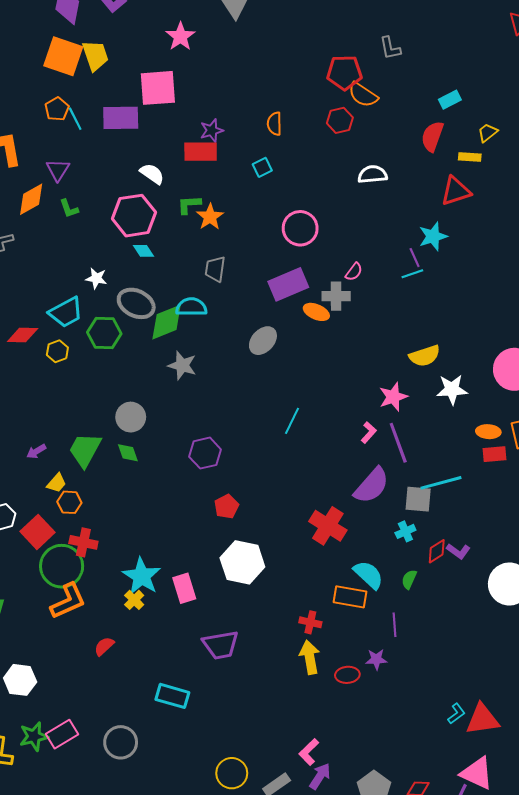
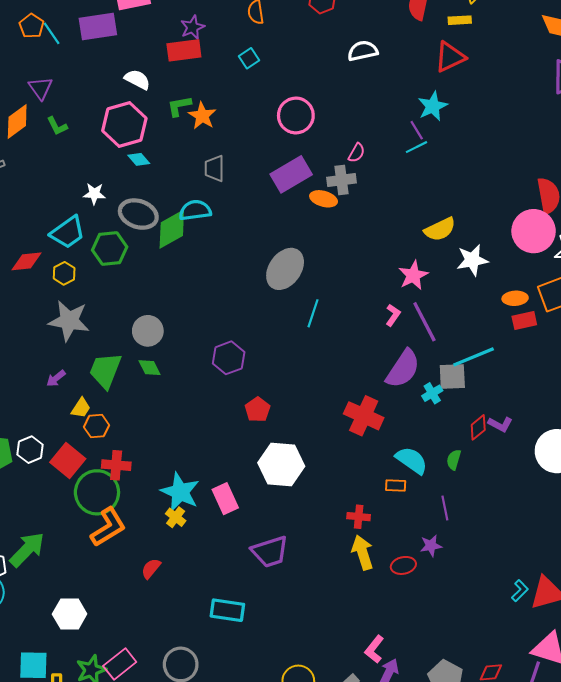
gray ellipse: (263, 341) -> (285, 269), moved, size x1.4
gray star: (182, 365) -> (69, 321), moved, size x1.4
cyan cross: (405, 531) -> (432, 393), moved
orange rectangle: (350, 597) -> (396, 485), size x0.6

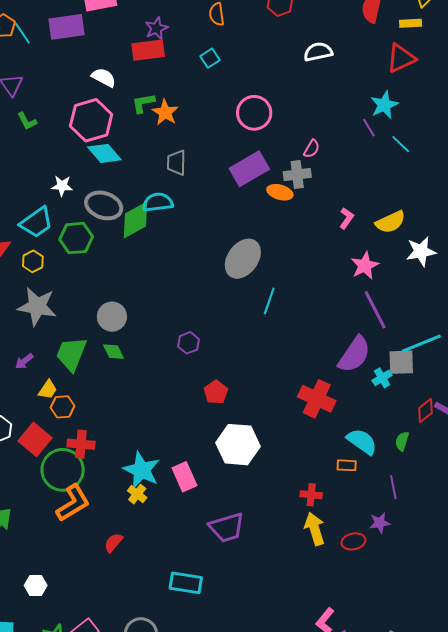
cyan line: (416, 147) -> (401, 144), moved, turned 70
cyan diamond: (139, 159) -> (104, 153), size x1.6
pink L-shape: (393, 315) -> (347, 218), moved
purple hexagon: (229, 358) -> (189, 343), size x0.7
white hexagon: (70, 614) -> (36, 585), size x0.7

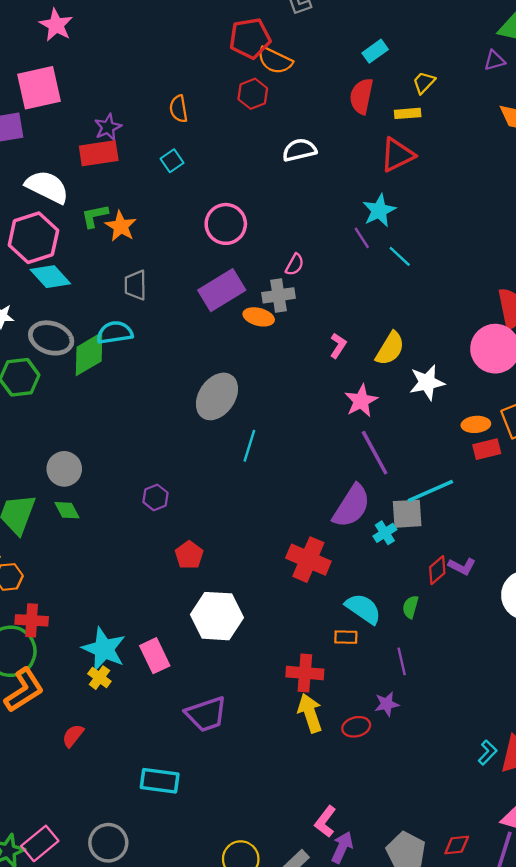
white semicircle: (104, 77) -> (47, 187), size x1.5
yellow semicircle: (390, 222) -> (390, 349), turned -32
red cross: (311, 495) -> (305, 673), size x1.4

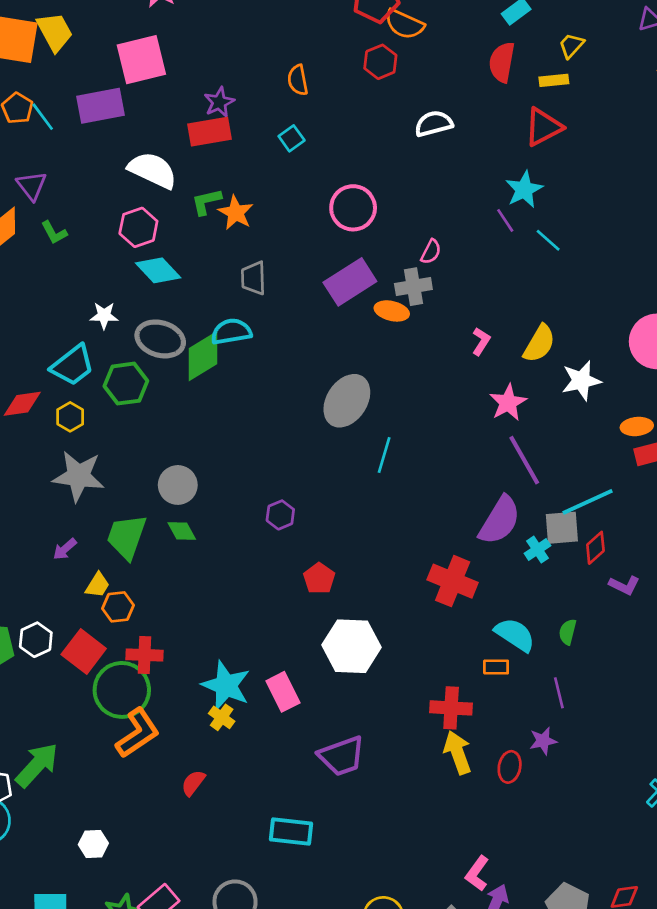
pink hexagon: (33, 238) -> (138, 227), size x0.7
red diamond: (437, 570) -> (595, 548), moved
red ellipse: (356, 727) -> (510, 767), turned -64

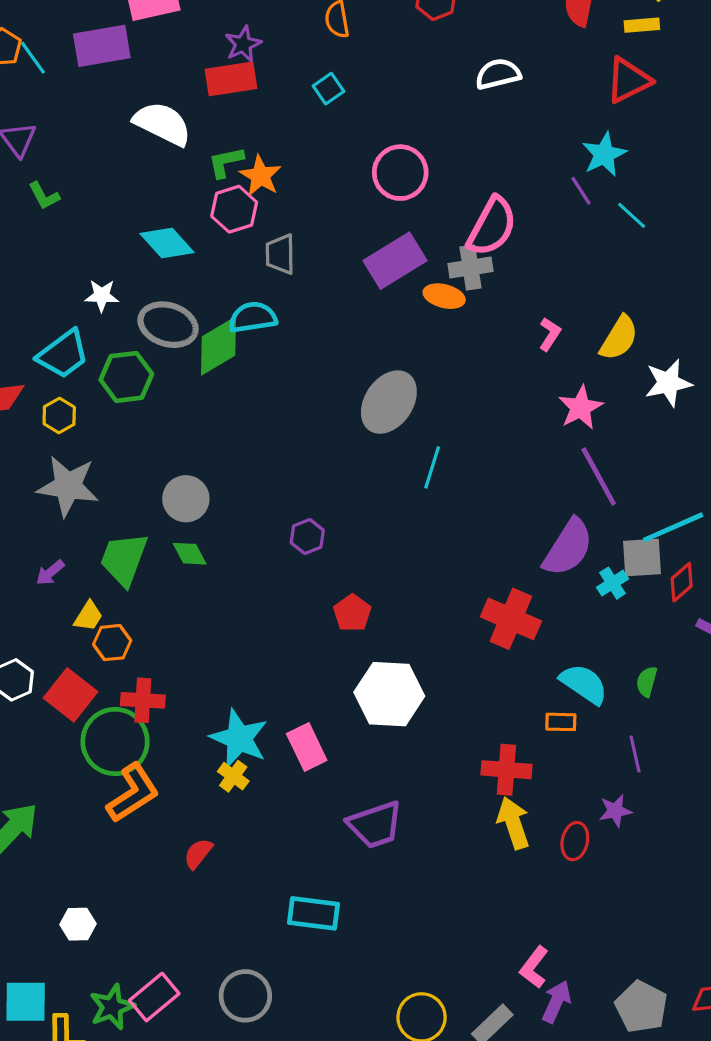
pink hexagon: (138, 227) -> (234, 209), moved
pink semicircle: (431, 252) -> (492, 226), size x2.0

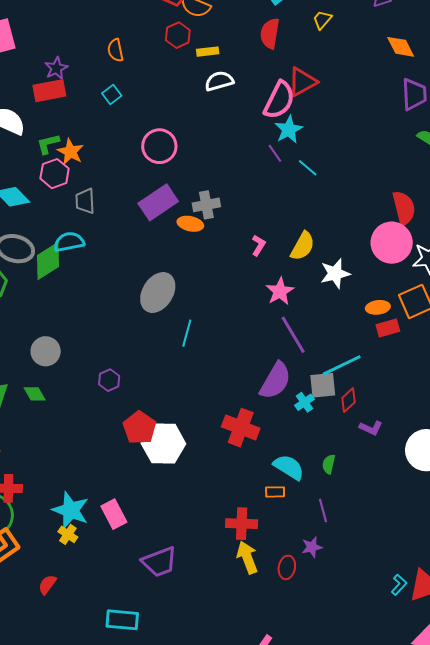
yellow rectangle: (642, 25) -> (208, 52), moved
pink semicircle: (492, 226) -> (279, 100), moved
gray circle: (186, 499) -> (46, 351), moved
red pentagon: (352, 613) -> (140, 428), size x1.4
white hexagon: (389, 694) -> (163, 443), moved

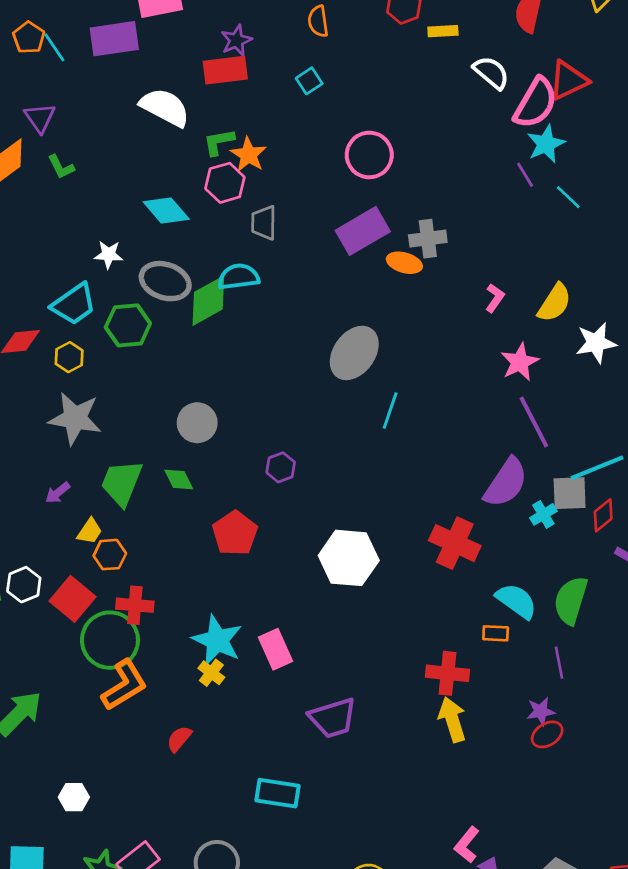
white semicircle: (219, 81) -> (491, 73), moved, turned 52
red pentagon: (140, 428) -> (235, 533), moved
green semicircle: (329, 464) -> (571, 600), size x1.8
red ellipse: (287, 567) -> (547, 734), moved, turned 45

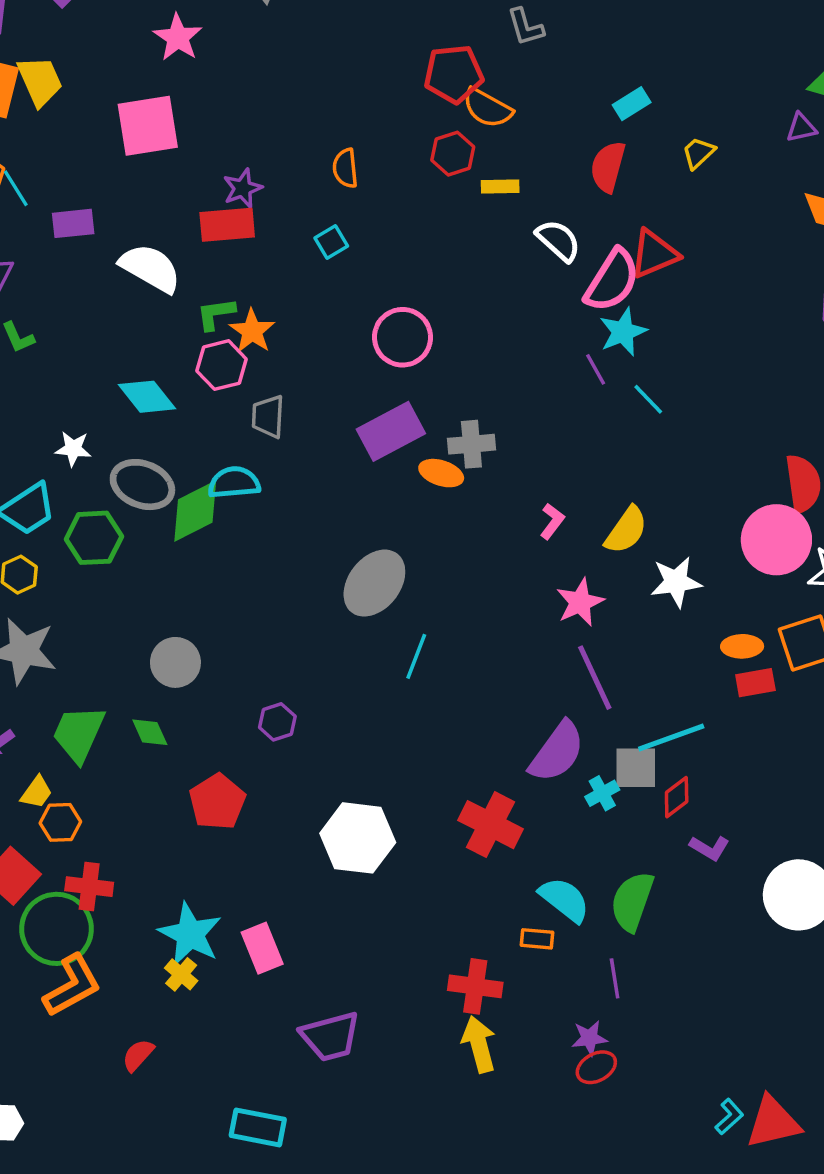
purple rectangle: (114, 39) -> (73, 223), moved, size x0.7

